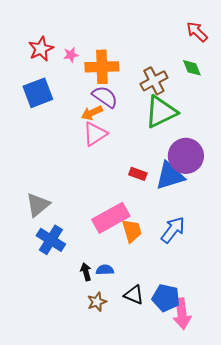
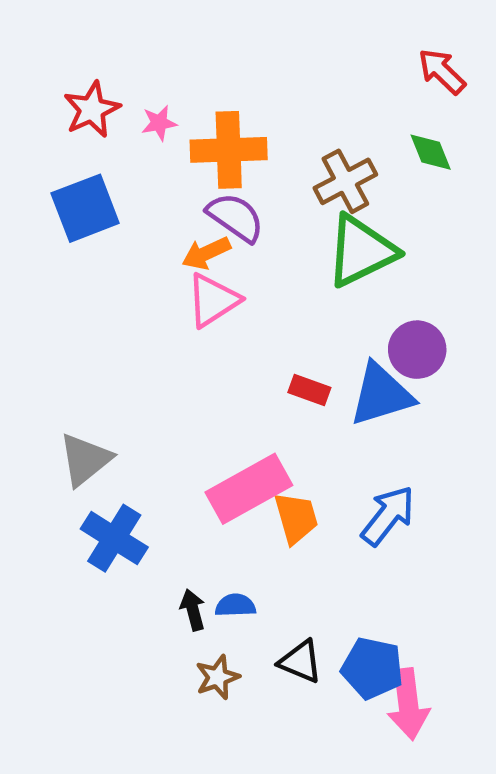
purple circle: (186, 156) -> (417, 350), size x0.7

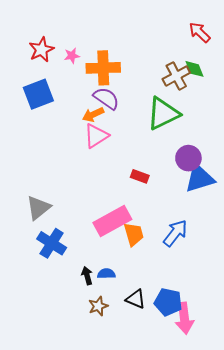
brown cross: (345, 181) -> (176, 76), moved
blue triangle: (381, 394) -> (200, 178), moved

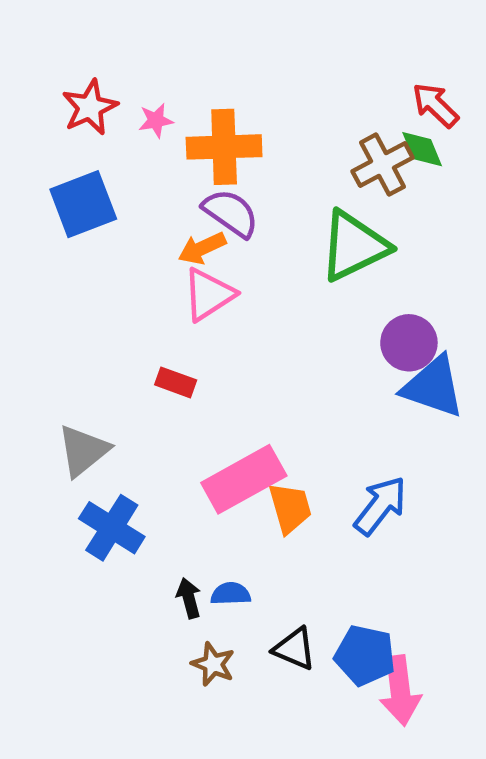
red arrow: (200, 32) -> (435, 105), moved
red rectangle: (140, 176) -> (176, 382), moved
blue triangle: (200, 178) -> (433, 387), turned 36
brown star: (98, 306) -> (213, 664), turned -30

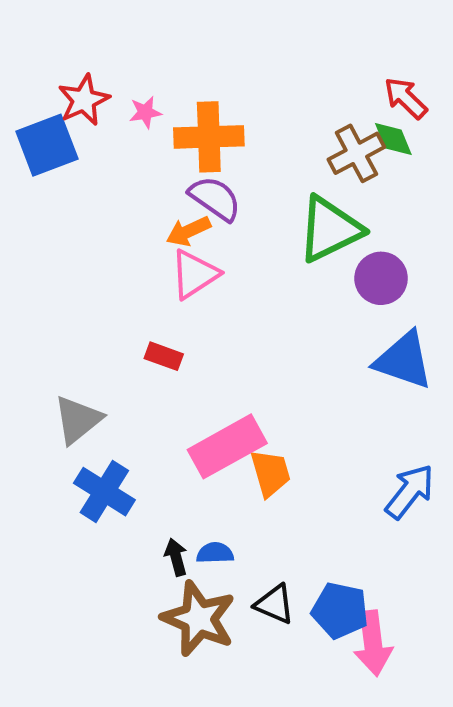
blue square: (83, 204) -> (47, 145), moved
purple circle: (409, 343) -> (381, 278), moved
blue arrow: (380, 506) -> (410, 492), moved
brown star: (213, 664) -> (199, 619), size x1.8

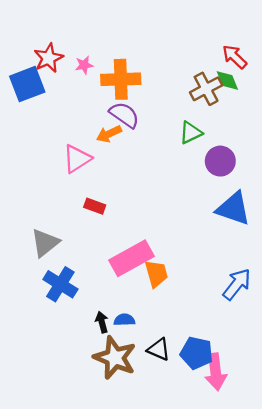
green triangle: (330, 229) -> (191, 133), size x0.6
pink triangle: (195, 274) -> (77, 159), moved

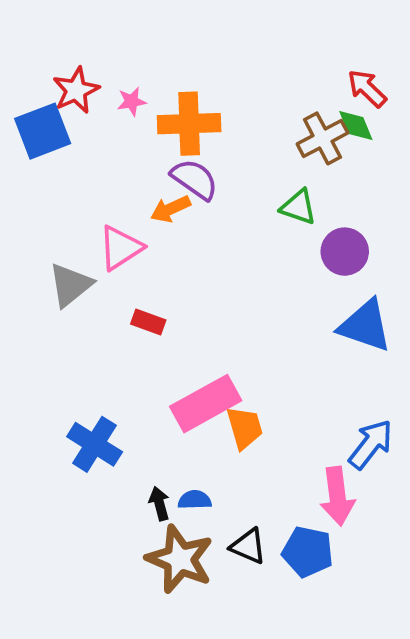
green triangle: (191, 133) -> (298, 207), turned 45
gray triangle: (45, 243) -> (70, 285), moved
pink arrow: (216, 372) -> (337, 496), moved

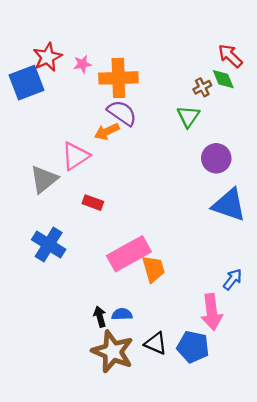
brown cross: (322, 138) -> (202, 87), size x0.6
green triangle: (298, 207) -> (188, 116), moved, turned 45
blue cross: (95, 444) -> (49, 244), moved
blue arrow: (371, 444) -> (233, 279), size x0.7

